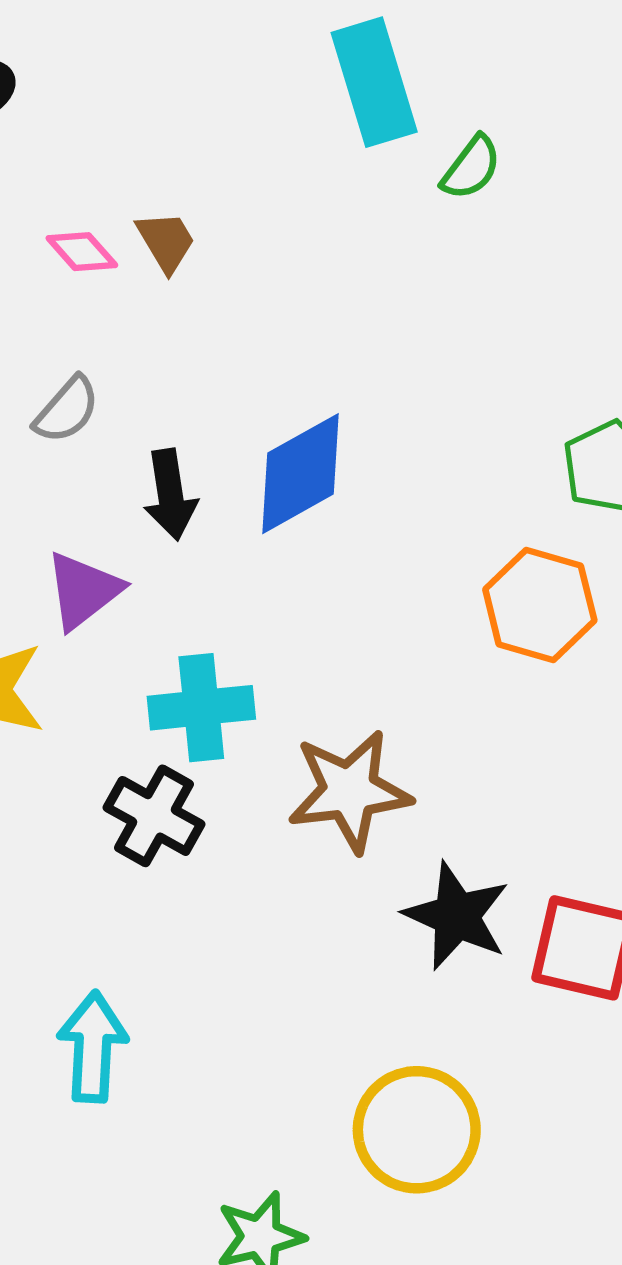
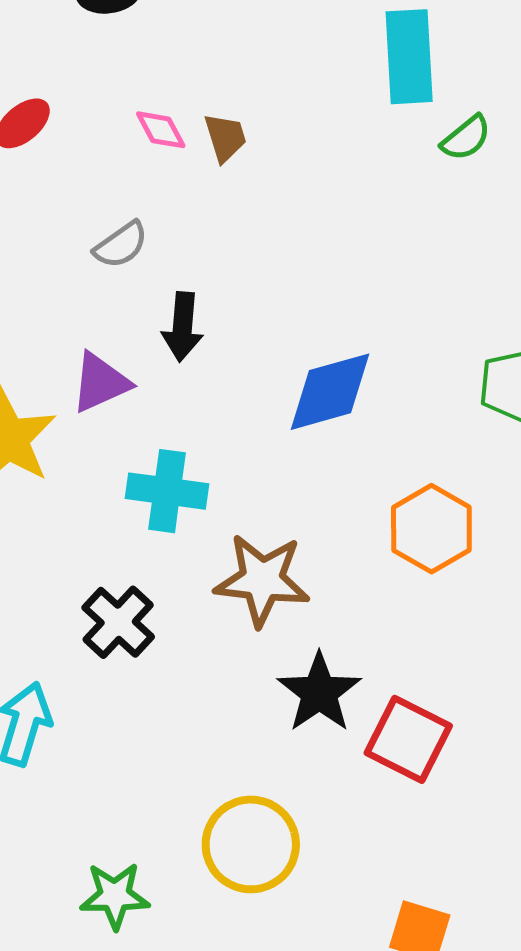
blue diamond: (301, 474) -> (330, 392), moved
orange hexagon: (540, 605) -> (431, 529), moved
black cross: (154, 816) -> (118, 622), moved

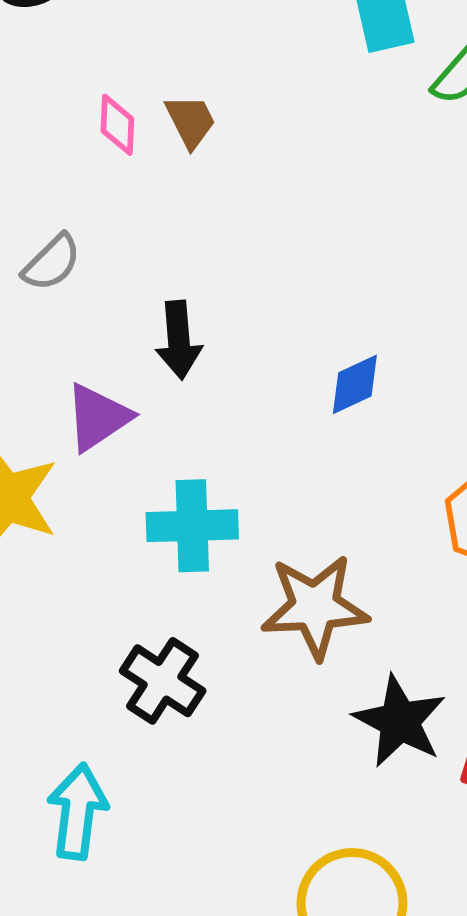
pink diamond: (161, 130) -> (117, 125), turned 40
gray semicircle: (121, 245) -> (52, 263), moved
blue diamond: (330, 392) -> (355, 384), size x0.6

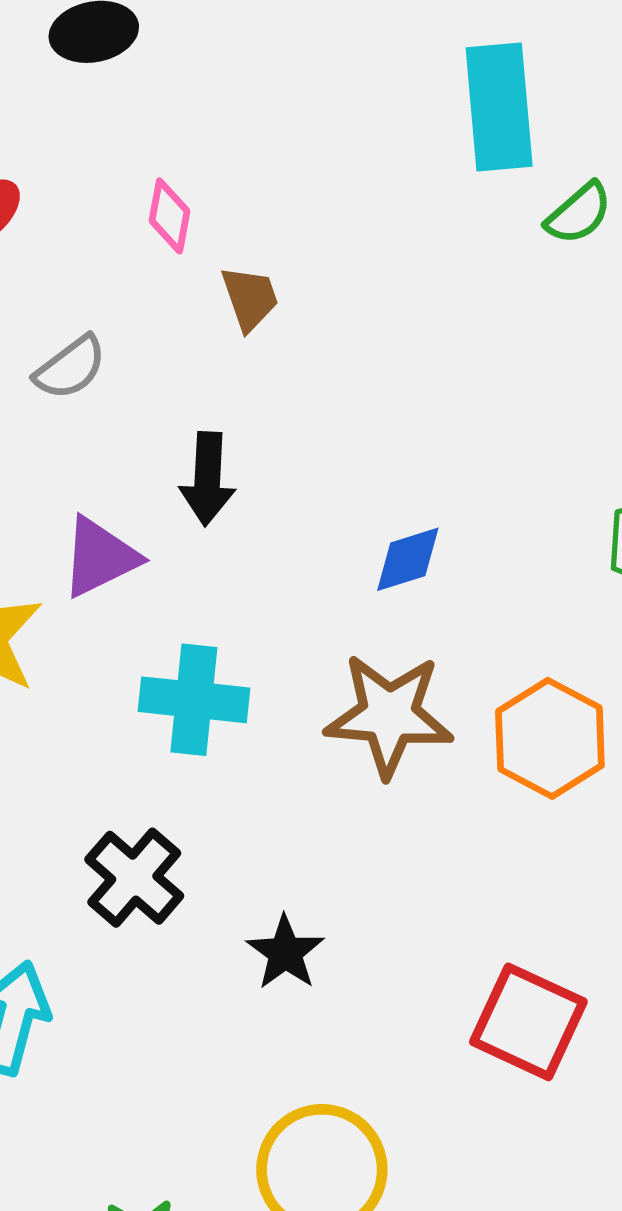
brown trapezoid: (191, 121) -> (250, 298), moved
brown star: (315, 607) -> (389, 715), moved
black star: (400, 721) -> (285, 952), moved, size x0.7

